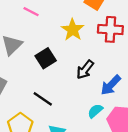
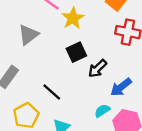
yellow star: (73, 30) -> (73, 18), moved
black square: (46, 58) -> (76, 52), moved

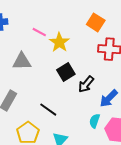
gray triangle: (28, 35) -> (22, 61), turned 42
cyan semicircle: (102, 111) -> (95, 121), turned -32

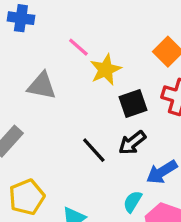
black square: (66, 72) -> (133, 104), moved
black line: (48, 110) -> (94, 150), moved

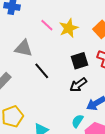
yellow star: (106, 70) -> (69, 28), moved
black line: (94, 150) -> (42, 71), moved

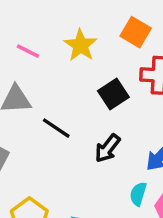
pink line: (47, 25) -> (28, 51), moved
black arrow: (78, 85) -> (107, 148), moved

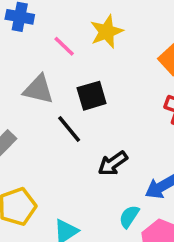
yellow star: (81, 45) -> (106, 32), moved
black square: (113, 94) -> (92, 96), moved

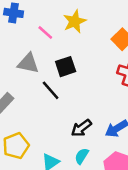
black arrow: (113, 163) -> (81, 128), moved
cyan semicircle: (129, 216) -> (82, 156), moved

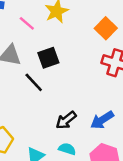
cyan semicircle: (82, 156) -> (67, 149), turned 77

